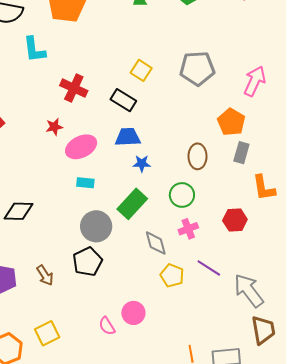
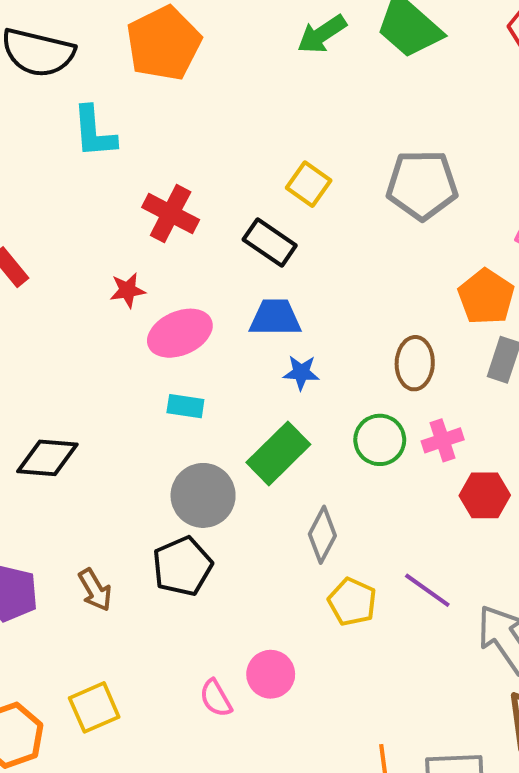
pink cross: (188, 229) -> (443, 440), moved
gray diamond: (156, 243) -> (322, 535), turned 40

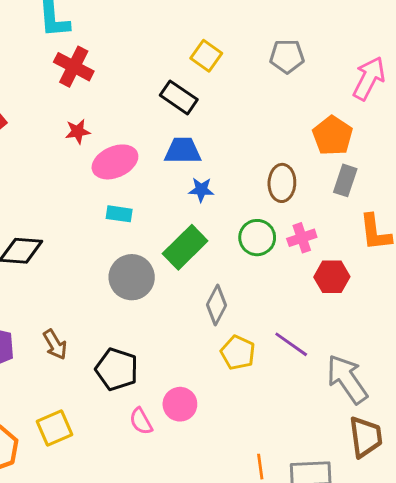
gray pentagon: (422, 185) -> (287, 56), size x0.7
red cross: (171, 214) -> (74, 67), moved
black pentagon: (182, 566) -> (117, 369), moved, turned -30

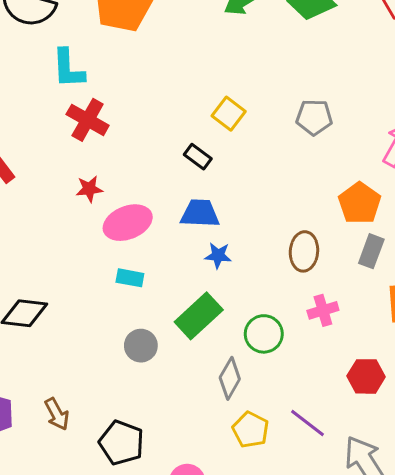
black rectangle: (179, 97) -> (198, 157), size x0.7
green circle: (257, 238) -> (264, 334), moved
gray circle: (132, 277) -> (141, 346), size x0.7
red hexagon: (332, 277) -> (366, 376), moved

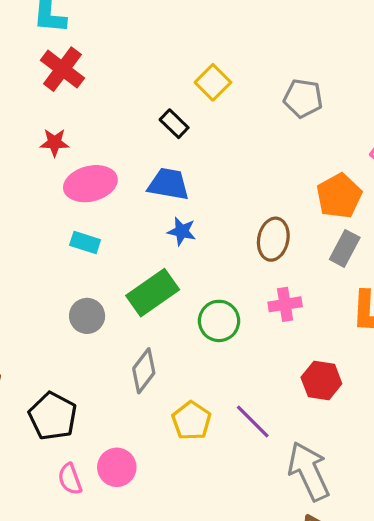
gray diamond: (230, 378) -> (144, 371), moved

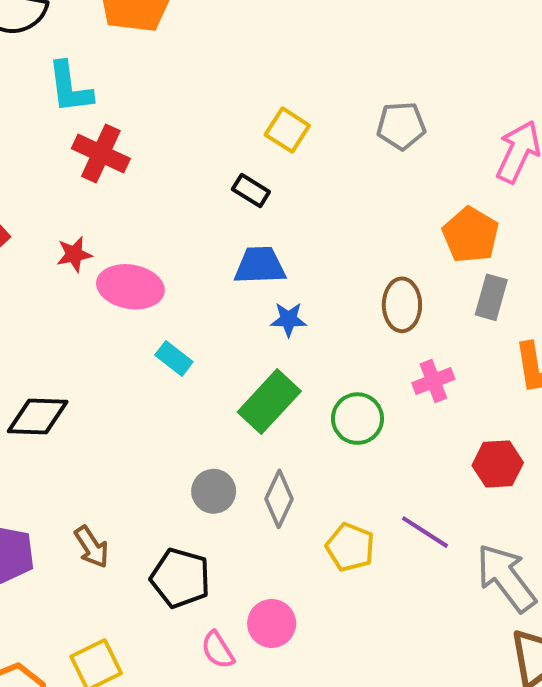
red star: (55, 142) -> (74, 254), moved
pink ellipse: (90, 184) -> (130, 287), moved, turned 36
cyan rectangle: (85, 242) -> (174, 358), turned 32
gray circle: (87, 316) -> (214, 491), moved

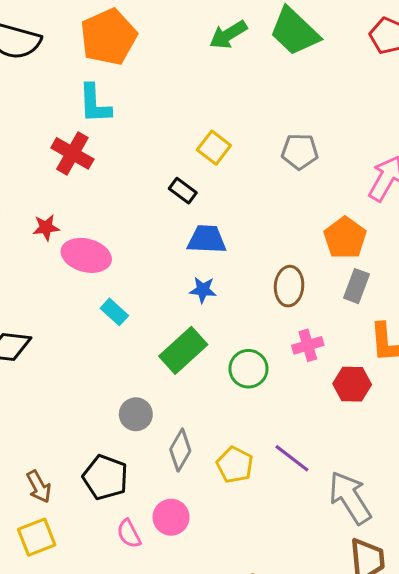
cyan L-shape: (70, 87) -> (95, 104), moved
blue trapezoid: (260, 266) -> (207, 239), moved
red hexagon: (498, 464) -> (352, 384), moved
gray diamond: (279, 499) -> (180, 450), moved
brown arrow: (92, 547) -> (39, 487), moved

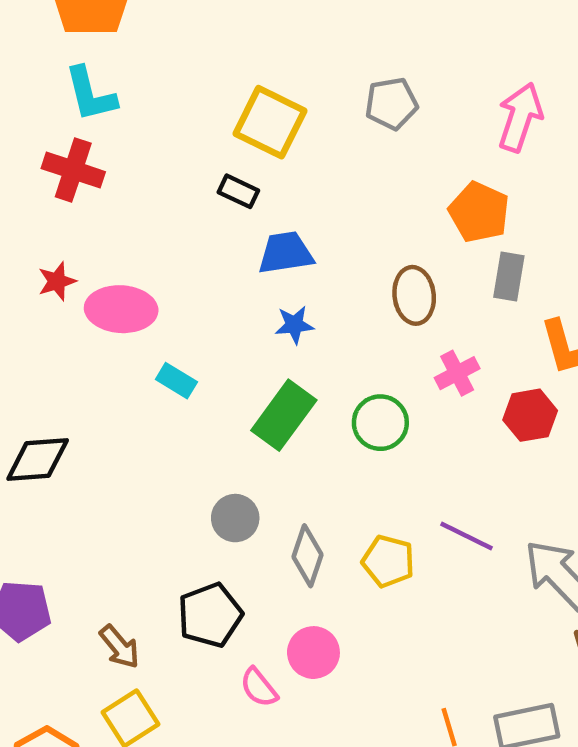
yellow square: (214, 148) -> (270, 122), size x1.5
black pentagon: (105, 477) -> (210, 615), turned -30

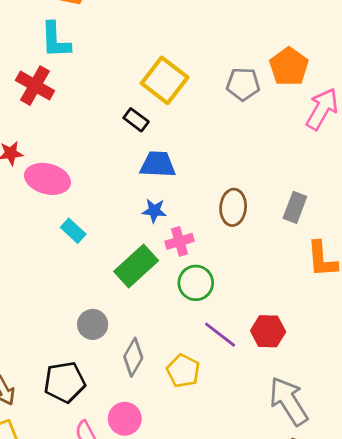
orange pentagon: (479, 212) -> (289, 67), moved
pink cross: (457, 373) -> (179, 241), moved
red hexagon: (530, 415) -> (268, 331), moved
purple line: (466, 536) -> (220, 335), moved

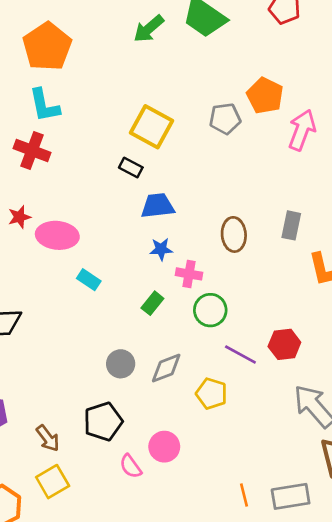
pink cross: (179, 241) -> (189, 274), turned 35
green rectangle: (136, 266) -> (152, 303), size x0.6
gray diamond: (133, 357) -> (166, 368), moved, turned 48

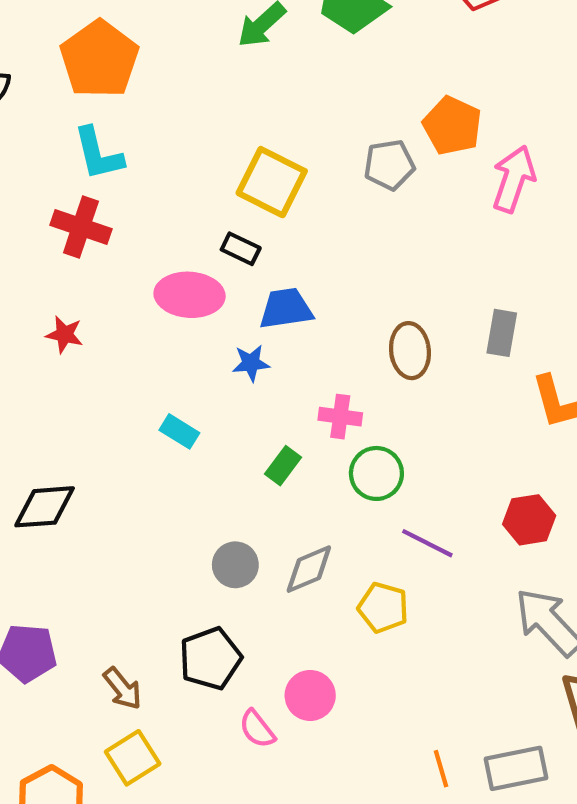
red star: (19, 217) -> (64, 334), turned 30
pink ellipse: (57, 235) -> (190, 295), moved
blue star: (161, 249) -> (251, 363), moved
red hexagon: (284, 344) -> (529, 520), moved

